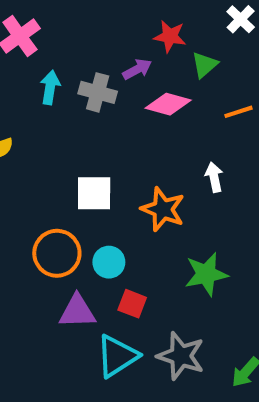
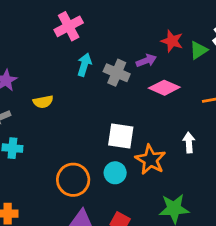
green triangle: (205, 65) -> (199, 50), moved
white square: (94, 193) -> (121, 136), moved
cyan circle: (109, 262) -> (115, 173), moved

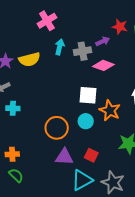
gray cross: (117, 73) -> (83, 51), turned -30
pink diamond: (164, 88) -> (103, 65), moved
yellow semicircle: (43, 102) -> (29, 59), moved, size x1.5

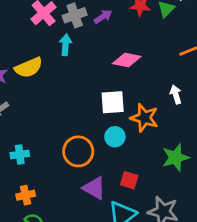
purple arrow: (103, 41) -> (103, 17), moved
gray cross: (83, 51) -> (75, 15), moved
cyan cross: (13, 108) -> (20, 154), moved
purple triangle: (64, 157) -> (94, 188), turned 36

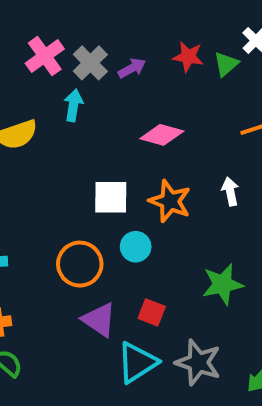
gray cross: (75, 15) -> (90, 63), turned -30
white square: (113, 102) -> (111, 197), moved
orange star: (144, 118) -> (170, 201), moved

